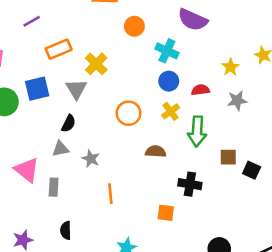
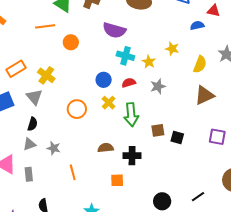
cyan cross: (167, 51) -> (125, 56), moved
brown semicircle: (156, 152) -> (106, 148), moved

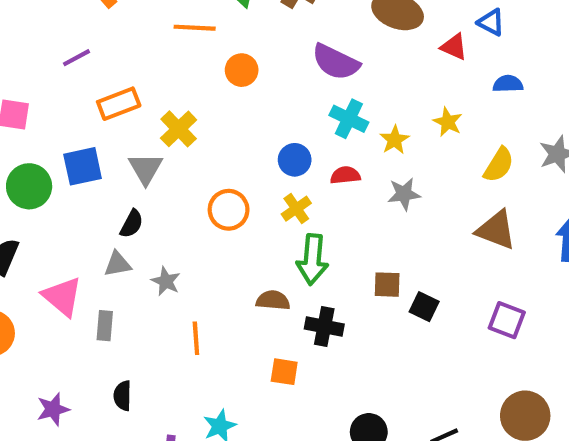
red triangle: (214, 11) -> (454, 47), moved
brown triangle: (204, 95) -> (496, 230), turned 35
green arrow: (131, 115) -> (312, 259), moved

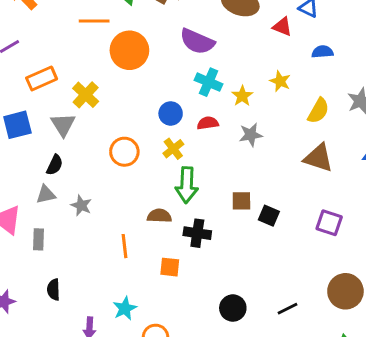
orange circle: (242, 70) -> (129, 50), size x1.6
orange line: (196, 338) -> (125, 246), moved

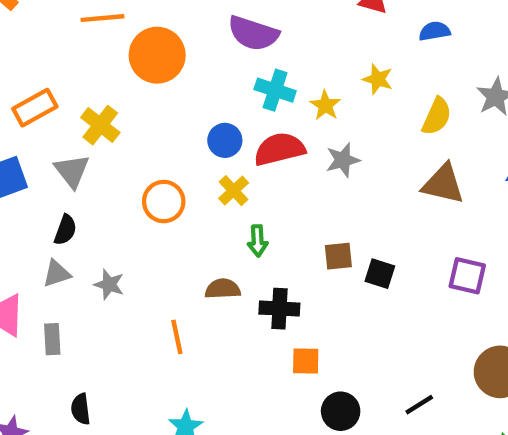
red semicircle: (208, 123) -> (279, 149), size x1.6
green arrow: (187, 185) -> (258, 241), size x0.6
orange square: (170, 267) -> (306, 361), moved

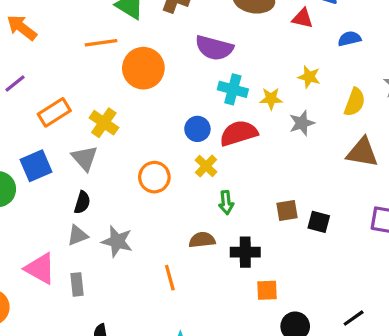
yellow star: (325, 105) -> (271, 99), turned -30
gray star: (343, 160) -> (302, 123), moved
gray star: (109, 285) -> (117, 241), size x1.4

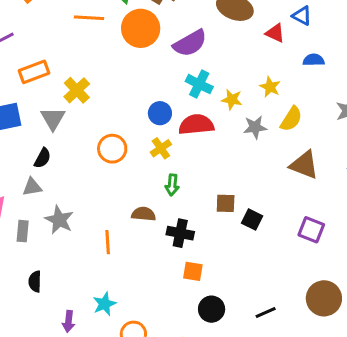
purple semicircle: (214, 48) -> (190, 43), turned -56
orange circle: (143, 68) -> (141, 28), moved
yellow semicircle: (355, 102) -> (291, 119), moved
gray star: (117, 241) -> (59, 220), moved

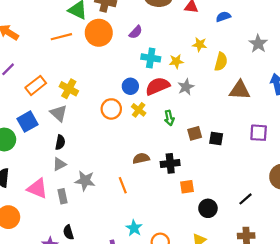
purple semicircle: (190, 43) -> (136, 32), size x0.6
gray star: (255, 127) -> (186, 87), moved
orange circle: (112, 149) -> (111, 109), moved
green arrow: (172, 185) -> (169, 118), moved
black semicircle: (35, 282) -> (68, 232), moved

